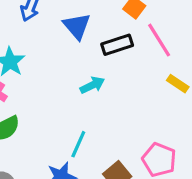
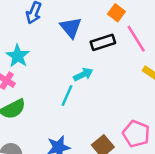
cyan line: (78, 144) -> (67, 95), moved

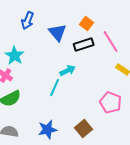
orange square: (116, 13) -> (87, 24), moved
pink pentagon: (136, 134) -> (111, 103), moved

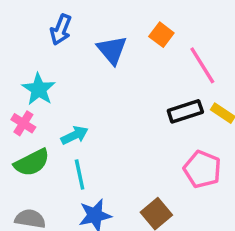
black rectangle: (84, 45) -> (185, 111), moved
cyan arrow: (68, 71) -> (74, 135), moved
cyan line: (55, 88) -> (80, 174), moved, turned -36

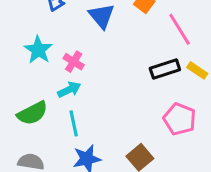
pink cross: (23, 123) -> (74, 62), moved

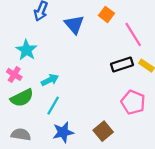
pink cross: (74, 62) -> (14, 74), moved
cyan line: (74, 123) -> (53, 106), turned 42

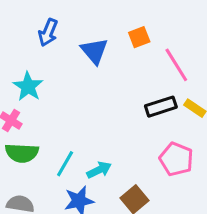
orange square: (106, 14) -> (139, 37), turned 32
cyan arrow: (50, 80) -> (99, 170), moved
green semicircle: (22, 98) -> (22, 153), turned 30

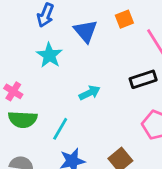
cyan star: (28, 86) -> (49, 55), moved
cyan arrow: (99, 170) -> (90, 93), moved

